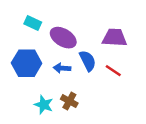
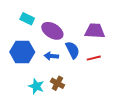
red line: (113, 71) -> (94, 58), turned -48

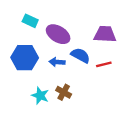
blue semicircle: (73, 50) -> (80, 55), turned -36

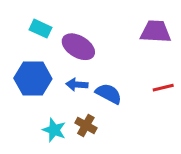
purple trapezoid: (105, 34) -> (156, 32), moved
blue semicircle: (80, 55) -> (109, 94), moved
red line: (104, 64) -> (163, 88), moved

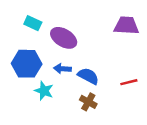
red line: (163, 88) -> (129, 82), moved
brown cross: (86, 125) -> (88, 102), moved
cyan star: (54, 130) -> (44, 91), moved

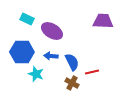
blue semicircle: (88, 76) -> (72, 62), turned 36
red line: (129, 82) -> (92, 72), moved

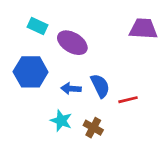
blue arrow: (51, 56) -> (71, 89), moved
cyan star: (36, 74) -> (61, 121), moved
brown cross: (72, 83) -> (93, 128), moved

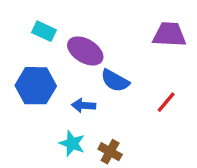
blue semicircle: (100, 86) -> (115, 81), moved, turned 145
red line: (128, 100) -> (166, 102), moved, turned -36

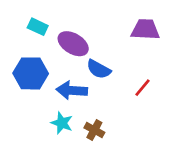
blue arrow: (84, 105) -> (72, 90), size x1.5

